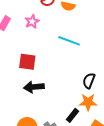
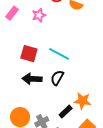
cyan line: (69, 41) -> (59, 54), moved
black semicircle: (89, 81) -> (57, 78), moved

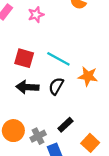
orange star: (82, 101) -> (88, 76), moved

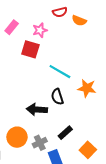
red square: (24, 58) -> (30, 49), moved
black semicircle: (56, 86) -> (57, 97), turned -49
black arrow: (27, 87) -> (37, 109), moved

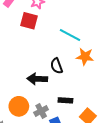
cyan line: (60, 72) -> (70, 35), moved
black rectangle: (65, 133) -> (65, 100), turned 48

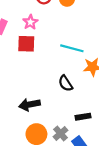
black arrow: (37, 79) -> (29, 105), moved

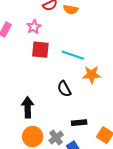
red square: (26, 44) -> (40, 50), moved
black arrow: (29, 105) -> (28, 107), turned 96

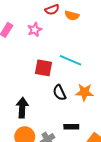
red square: (40, 50) -> (44, 68), moved
orange star: (92, 75) -> (84, 92), moved

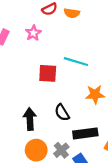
black semicircle: (59, 93) -> (62, 112), moved
black rectangle: (71, 127) -> (85, 133), size x1.5

